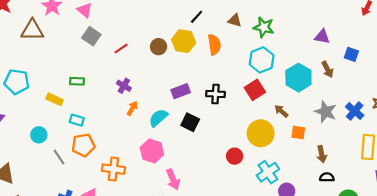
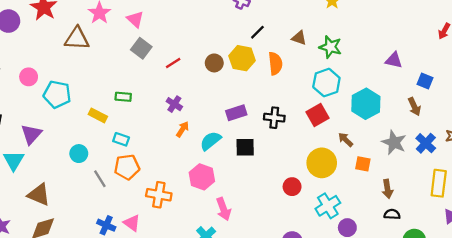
brown arrow: (328, 69) -> (414, 107), moved
black square: (190, 122) -> (245, 147), turned -30

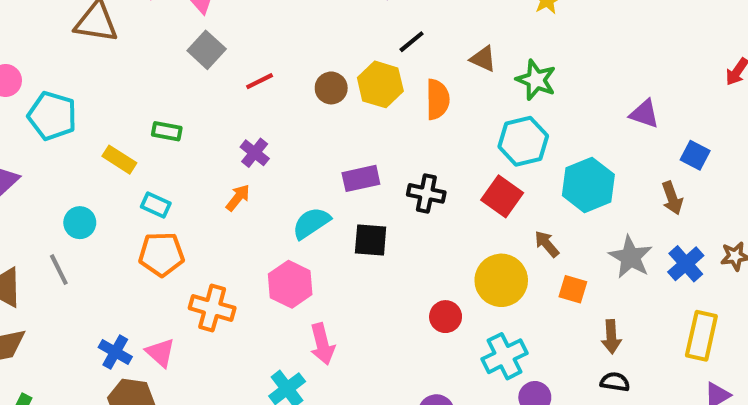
red square: (318, 115) -> (502, 196), turned -30
orange arrow: (182, 129) -> (238, 198), moved
gray line: (100, 179) -> (59, 270), moved

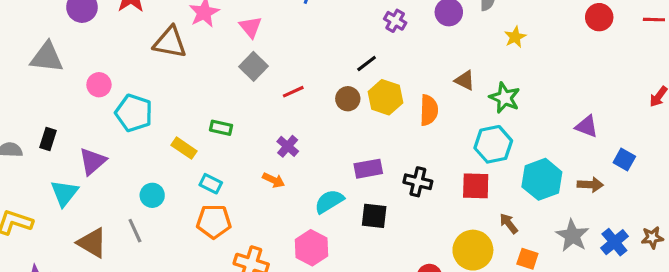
black line: (412, 42) -> (367, 63), moved
red square: (502, 196) -> (476, 186), turned -36
orange arrow: (238, 198) -> (274, 180), turned 75
brown arrow: (672, 198) -> (590, 185), moved, turned -70

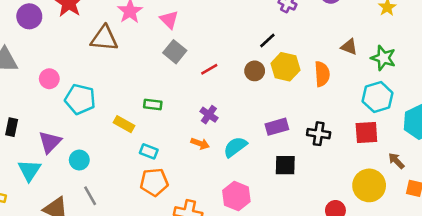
cyan circle: (152, 195) -> (79, 160), moved
cyan semicircle: (329, 201) -> (235, 147), moved

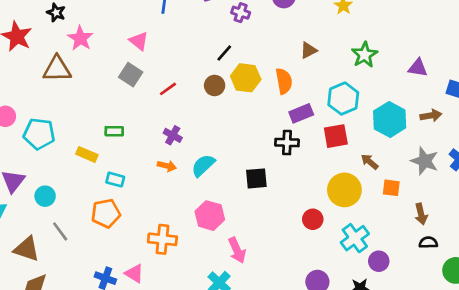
pink triangle: (169, 20) -> (139, 41), moved
brown triangle: (349, 47) -> (309, 50), turned -42
green star: (383, 58) -> (365, 55), moved, turned 30
purple rectangle: (277, 127) -> (301, 113), moved
orange pentagon: (154, 182) -> (106, 213), moved

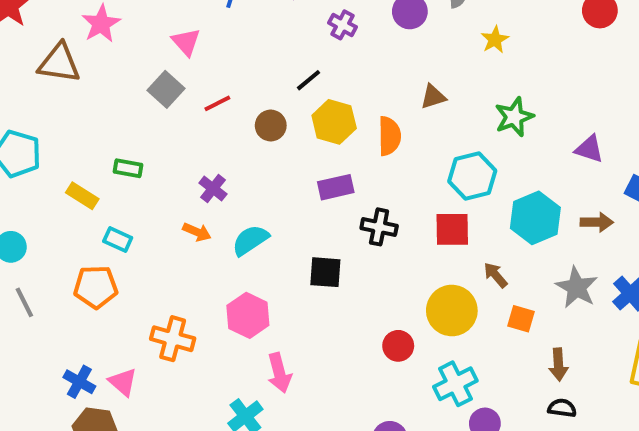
brown circle: (215, 85) -> (271, 125), moved
red line: (168, 89) -> (217, 103), moved
purple rectangle: (301, 113) -> (336, 187), moved

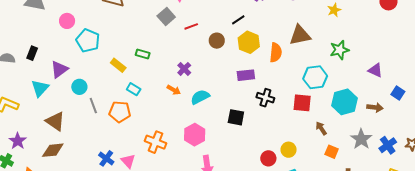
brown triangle: (433, 97) -> (300, 35), size x1.6
gray line: (24, 302) -> (93, 106), moved
yellow circle: (452, 310) -> (289, 150), moved, size x0.6

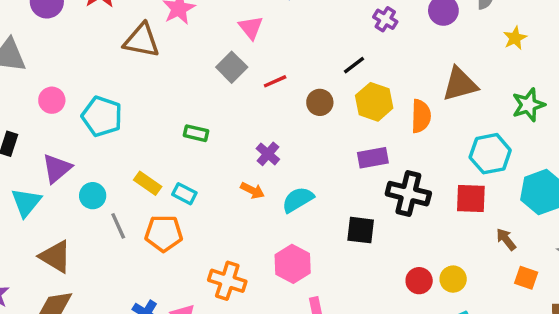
pink circle: (67, 21) -> (52, 100), moved
yellow rectangle: (118, 65) -> (148, 183), moved
black cross: (265, 98) -> (408, 194), size x1.4
red circle: (268, 158) -> (419, 281), moved

